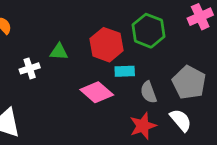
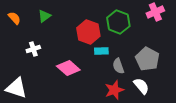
green triangle: (59, 52) -> (44, 16), moved, turned -40
pink diamond: (97, 92) -> (68, 68), moved

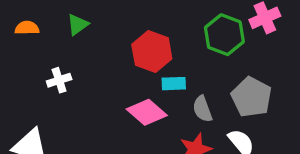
orange semicircle: (14, 18) -> (27, 28), turned -48
green hexagon: (118, 22) -> (224, 35), moved
pink diamond: (68, 68) -> (147, 112), moved

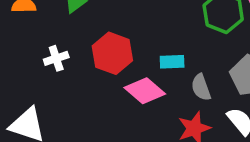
red hexagon: (152, 52) -> (112, 53), moved

